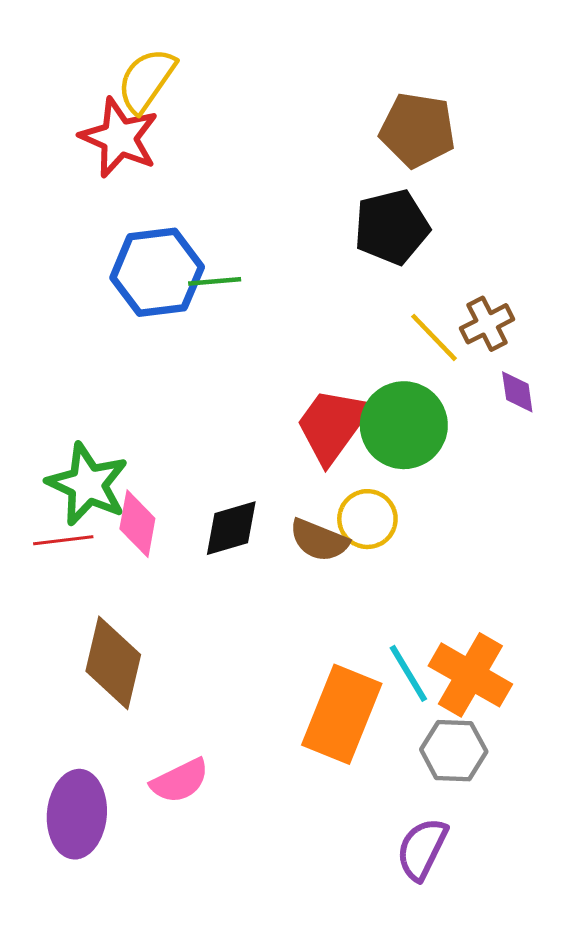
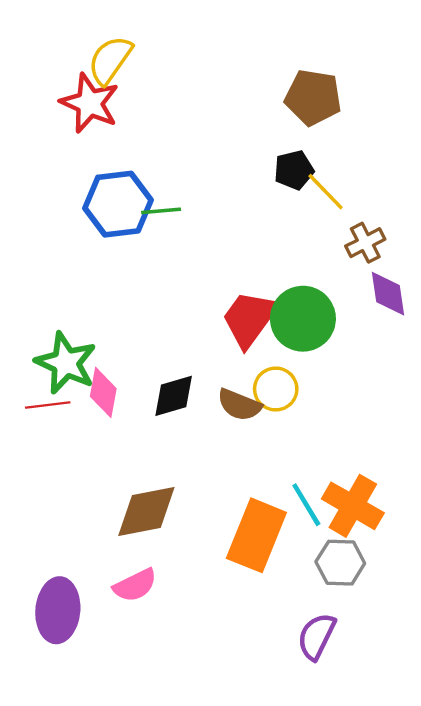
black pentagon: (392, 227) -> (294, 170), size x0.7
yellow line: (434, 337) -> (326, 192), moved
purple diamond: (517, 392) -> (388, 294), size x1.4
brown diamond: (113, 663) -> (146, 512), moved, turned 66

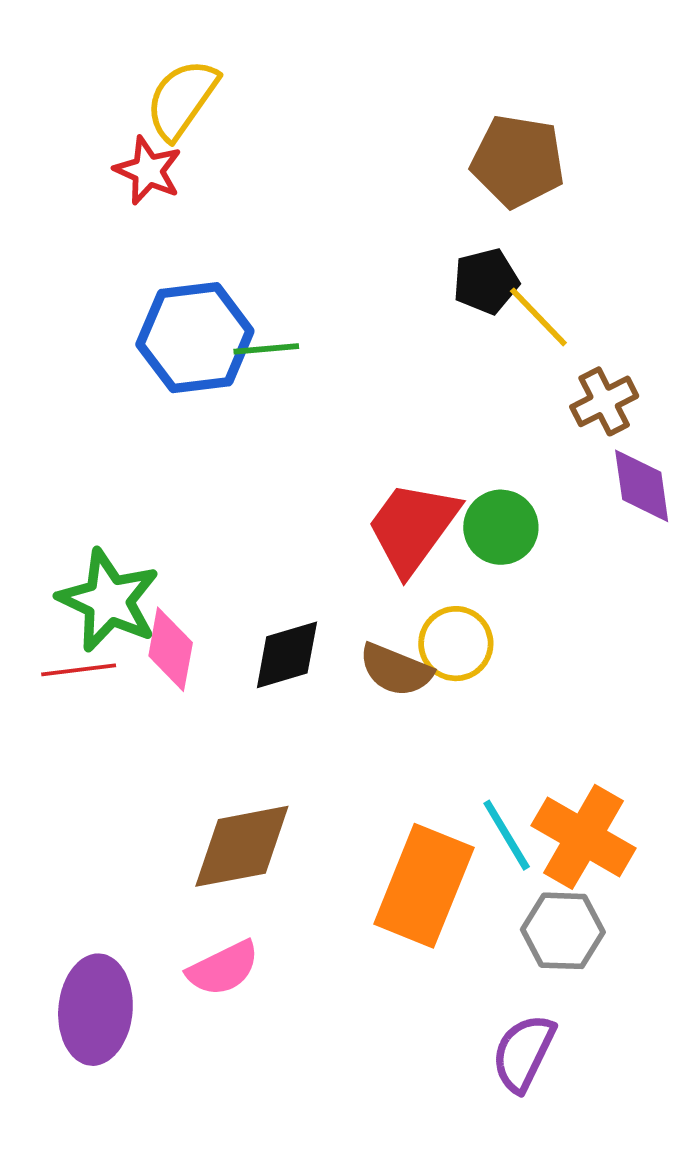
red star: (90, 103) -> (148, 171), size x0.7
green circle: (303, 319) -> (501, 527), size x0.7

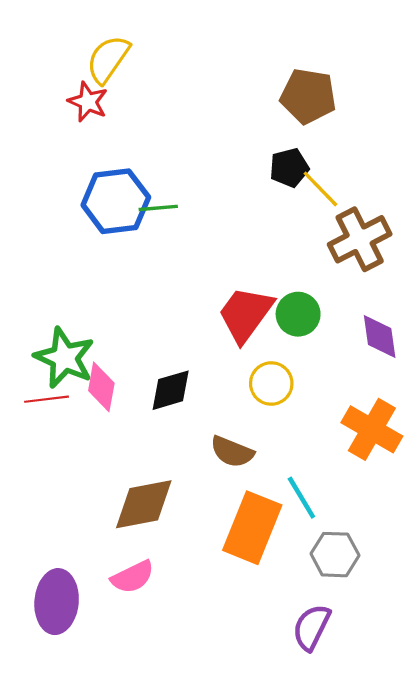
brown cross: (604, 401) -> (360, 239), size x1.6
purple diamond: (642, 486) -> (380, 337), moved
brown semicircle: (396, 670) -> (232, 452), moved
orange cross: (584, 837) -> (372, 429), moved

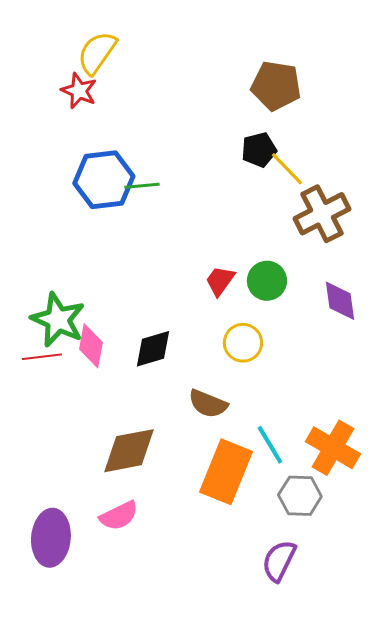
red trapezoid: (246, 314) -> (220, 281), size x0.6
orange cross: (372, 429) -> (333, 448), moved

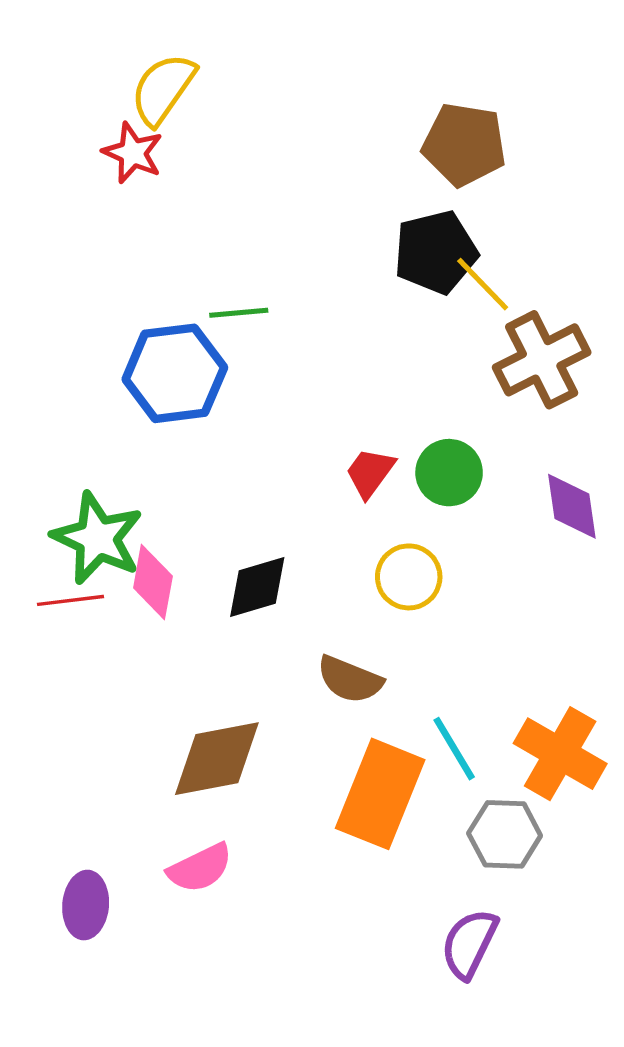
black pentagon: (259, 150) -> (436, 252), size x1.4
blue hexagon: (104, 180) -> (175, 373), moved
purple ellipse: (51, 538) -> (86, 905), size x0.7

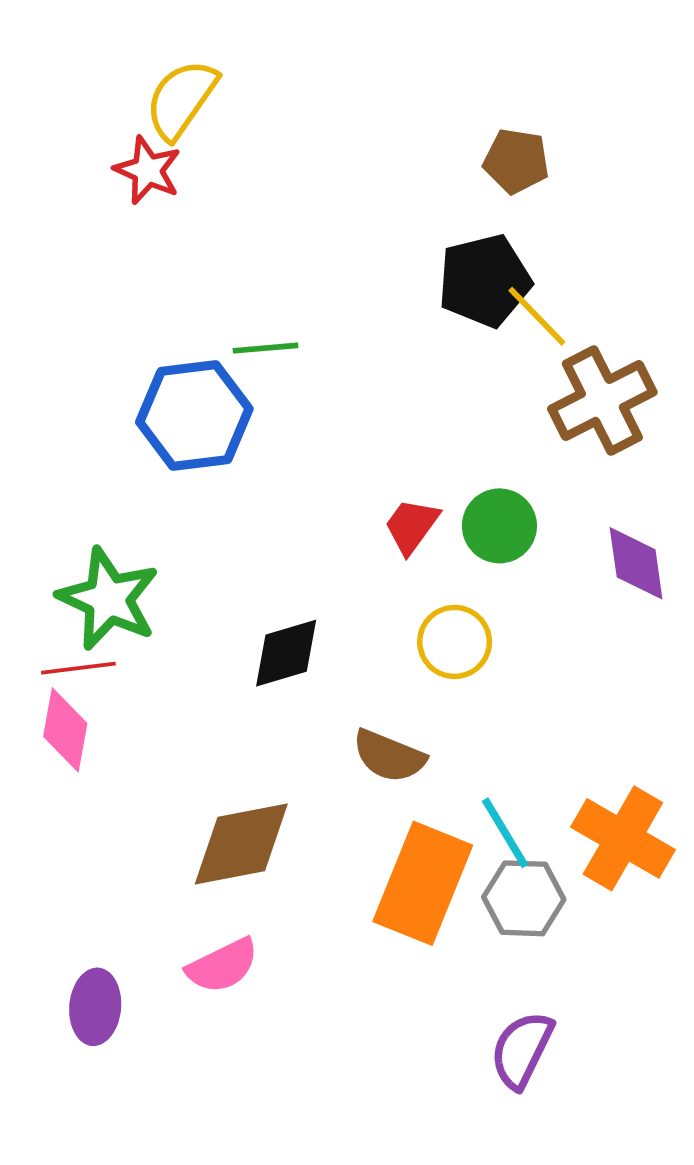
brown pentagon: (464, 144) -> (516, 161), size x0.7
pink diamond: (153, 582) -> (65, 730), moved
gray hexagon: (505, 834) -> (524, 898), moved

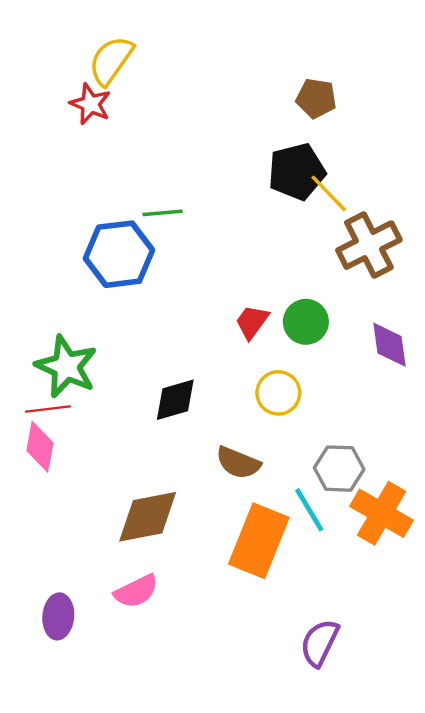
gray hexagon: (524, 898) -> (339, 469), moved

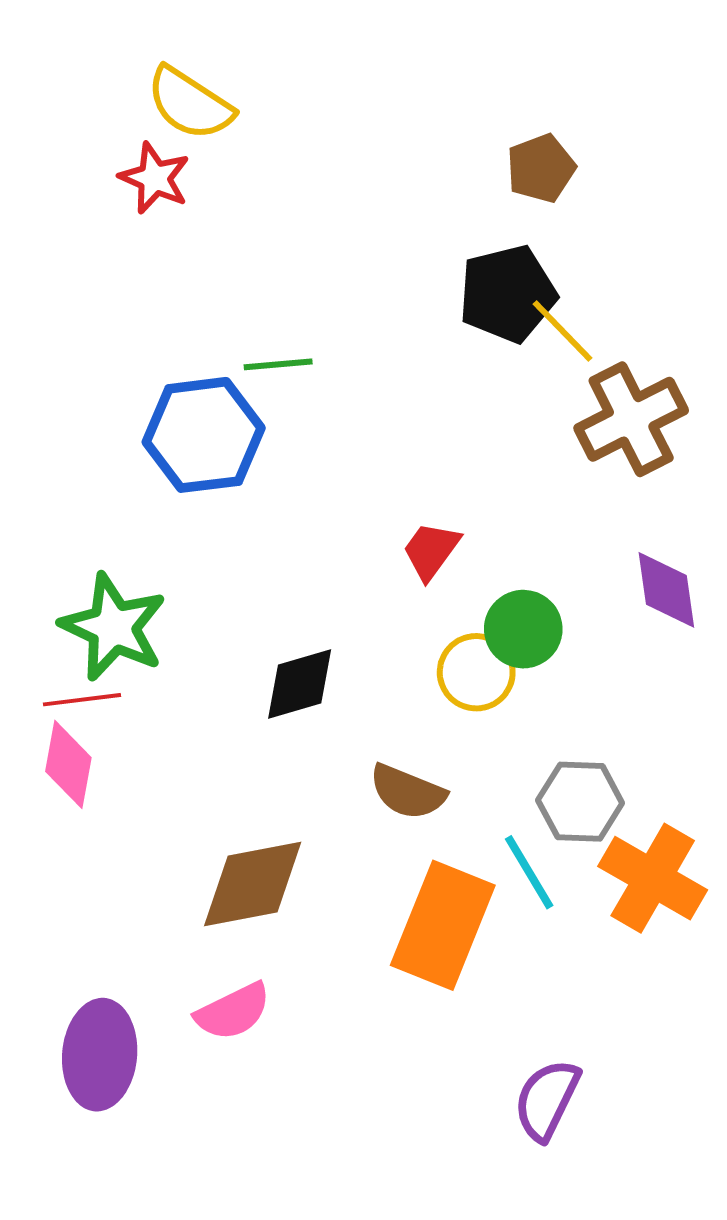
yellow semicircle: (111, 60) -> (190, 104), turned -92
brown pentagon: (316, 98) -> (541, 168), turned -30
green circle: (306, 322) -> (523, 629), moved
purple ellipse: (58, 616) -> (100, 1055), size x1.4

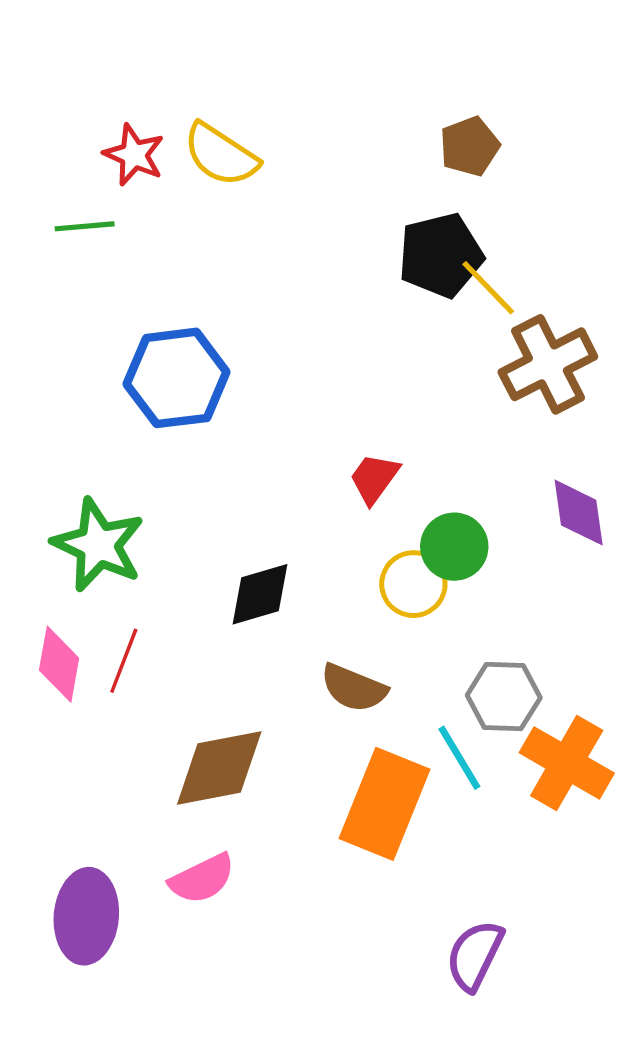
yellow semicircle: (190, 104) -> (221, 155), moved
green line: (278, 364) -> (85, 226), moved
red line: (82, 700) -> (124, 661), moved, turned -62

